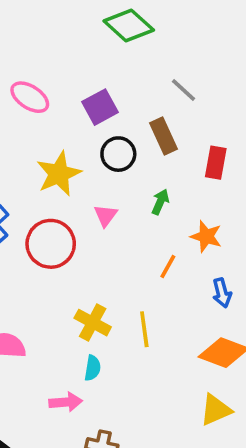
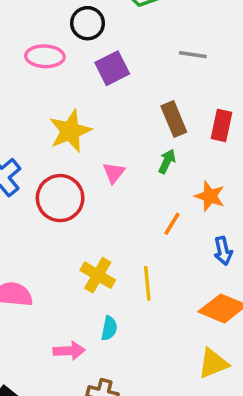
gray line: (184, 90) -> (193, 55), turned -36
pink ellipse: (30, 97) -> (45, 56), turned -33
brown rectangle: (163, 136) -> (174, 119), moved
black circle: (118, 154) -> (88, 23), moved
cyan semicircle: (93, 368) -> (109, 328), moved

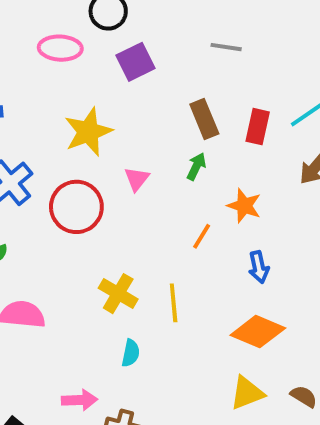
pink arrow: (69, 351) -> (80, 400), moved

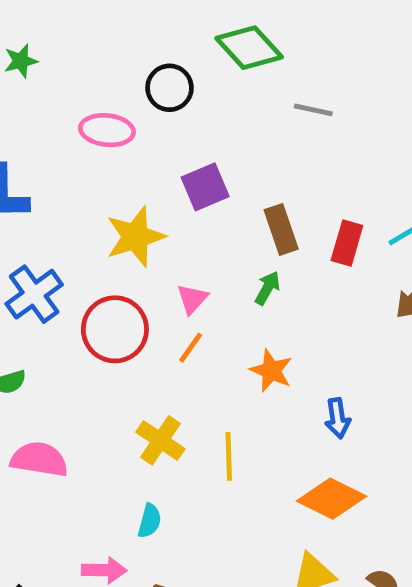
gray line: (226, 47) -> (313, 110), moved
purple square: (136, 62) -> (205, 187), moved
orange star: (244, 206) -> (271, 371), moved
orange line: (202, 236) -> (191, 348), moved
cyan semicircle: (131, 353) -> (150, 521), moved

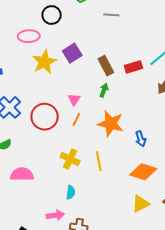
yellow star: (135, 237) -> (44, 62), moved
red rectangle: (347, 243) -> (133, 67), turned 66
orange star: (271, 371) -> (111, 124), size x1.5

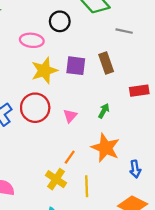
purple square: (72, 53) -> (76, 66), turned 30
brown rectangle: (106, 66) -> (106, 63), moved
red circle: (45, 117) -> (35, 108), moved
orange line: (76, 119) -> (70, 157), moved

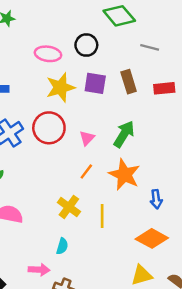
black circle: (60, 21) -> (86, 45), moved
red rectangle: (139, 91) -> (164, 88), moved
green arrow: (104, 111) -> (124, 134), size x1.6
orange line: (70, 157) -> (86, 172), moved

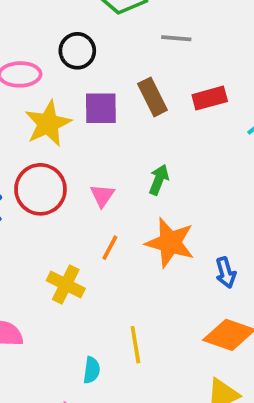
green arrow: (124, 134) -> (159, 180), size x0.7
yellow cross: (69, 207) -> (66, 285), moved
yellow line: (102, 216) -> (135, 345), moved

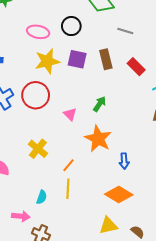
red rectangle: (210, 98) -> (136, 67), turned 48
pink triangle: (102, 196) -> (70, 114), moved, turned -32
orange line: (110, 248) -> (69, 165), moved

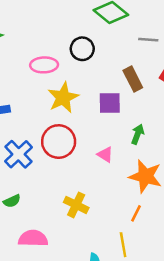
purple square: (77, 59) -> (110, 103), moved
orange line: (69, 165) -> (136, 213), moved

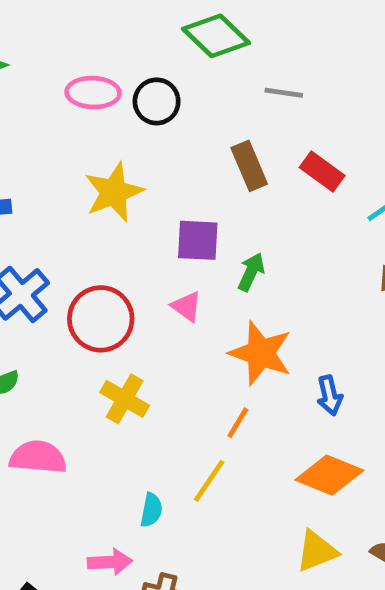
pink ellipse: (44, 65) -> (93, 93), moved
purple square: (110, 103) -> (198, 240), moved
red circle: (59, 142) -> (101, 319), moved
yellow line: (123, 245) -> (209, 481), turned 40

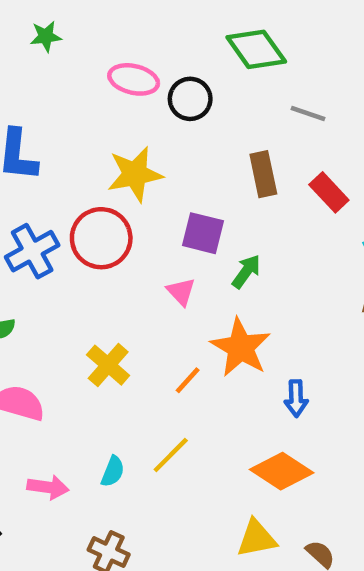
red circle: (101, 319) -> (101, 238), moved
orange line: (238, 423) -> (188, 380), moved
pink arrow: (110, 562) -> (48, 487), moved

